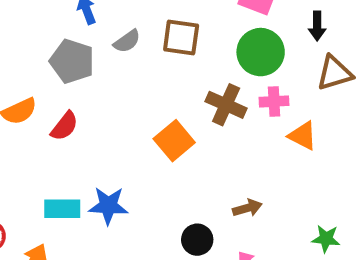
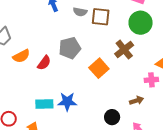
gray semicircle: (127, 41) -> (80, 12), moved, turned 48
gray pentagon: (72, 61) -> (70, 48), moved, turned -30
pink cross: (274, 101) -> (151, 80), moved
brown cross: (226, 105) -> (124, 50), turned 30

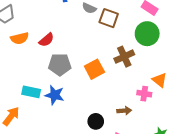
gray pentagon: (70, 48) -> (60, 65), moved
red semicircle: (44, 63) -> (46, 40), moved

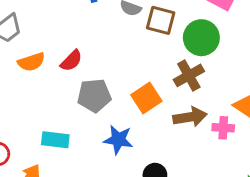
green circle: (147, 34) -> (201, 38), moved
blue star: (55, 95) -> (118, 140), moved
brown arrow: (124, 111) -> (190, 117), moved, size x1.5

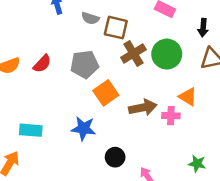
green circle: (201, 38) -> (167, 54), moved
brown cross: (189, 75) -> (133, 54), moved
gray pentagon: (94, 96) -> (84, 64), moved

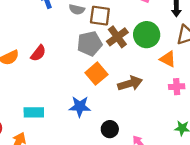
gray pentagon: (84, 64) -> (90, 44), moved
orange triangle: (188, 97) -> (168, 59), moved
pink cross: (171, 116) -> (177, 87), moved

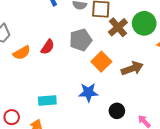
gray pentagon: (90, 44) -> (81, 40), moved

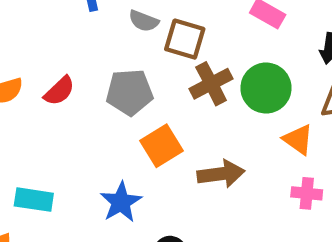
blue star: (88, 92) -> (121, 202), turned 30

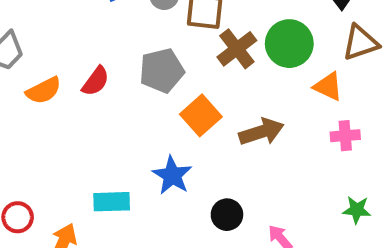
cyan rectangle: (34, 200) -> (112, 202), moved

